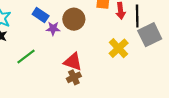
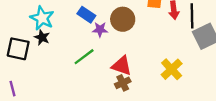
yellow cross: (119, 48) -> (172, 69), moved
green line: (26, 57) -> (84, 57), moved

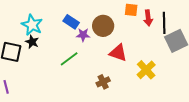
red triangle: (122, 66) -> (118, 53), moved

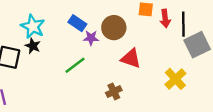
yellow cross: (146, 70) -> (175, 79), moved

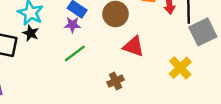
purple star: (91, 38) -> (72, 25), moved

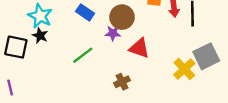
purple star: (72, 25) -> (113, 33), moved
gray square: (203, 32) -> (206, 56), moved

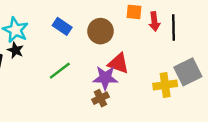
purple star: (113, 33) -> (105, 78), moved, size x1.5
yellow cross: (184, 69) -> (165, 85), turned 35

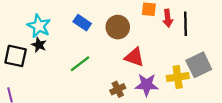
purple star: (105, 78) -> (147, 85), moved

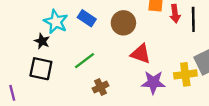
cyan star: (39, 26) -> (56, 22), moved
black square: (16, 56) -> (41, 69), moved
brown cross: (118, 89) -> (101, 87), moved

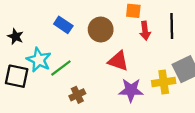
red arrow: (175, 14) -> (145, 31), moved
cyan star: (56, 22) -> (39, 60), moved
black star: (42, 41) -> (15, 36), moved

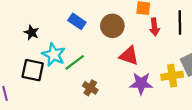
brown cross: (77, 95) -> (90, 88), turned -32

